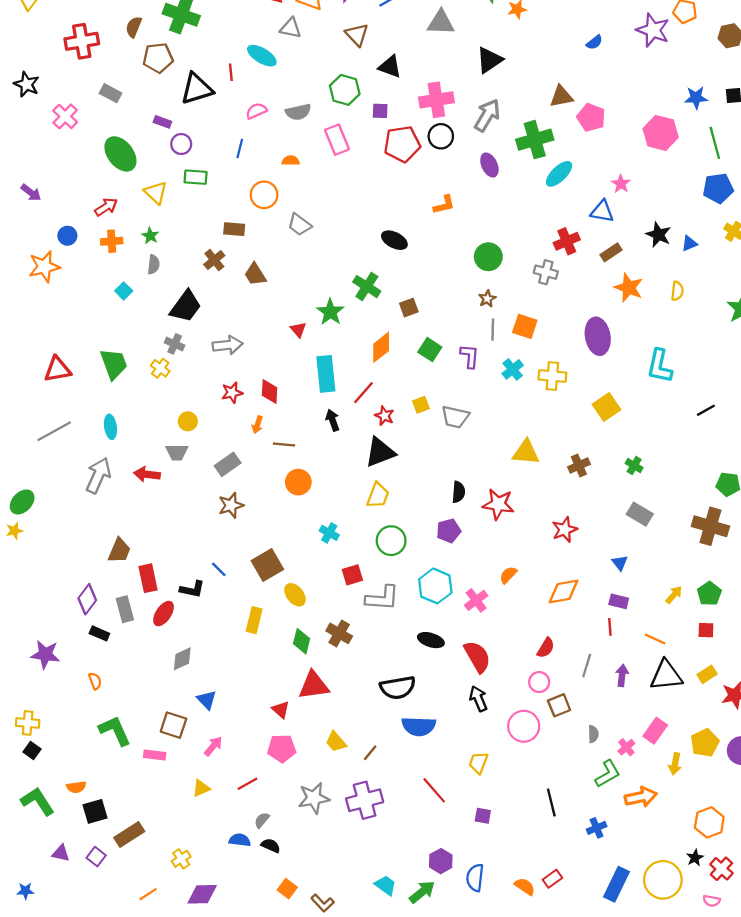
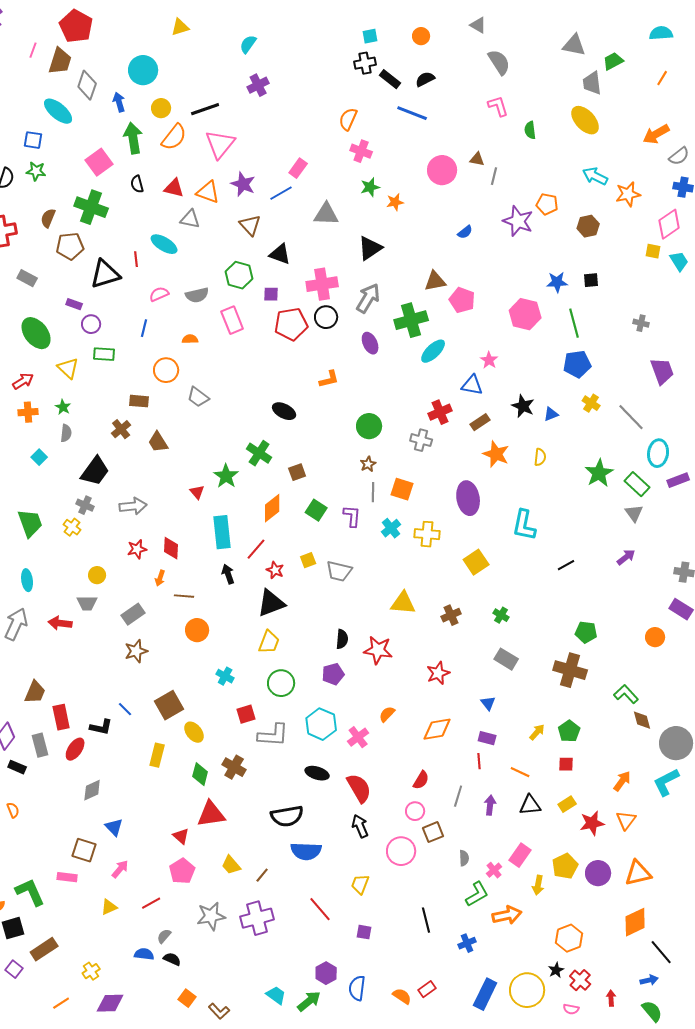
black triangle: (666, 675) -> (530, 805), size x0.7
green L-shape: (115, 731) -> (30, 892), moved
pink pentagon: (282, 748) -> (182, 871), turned -30

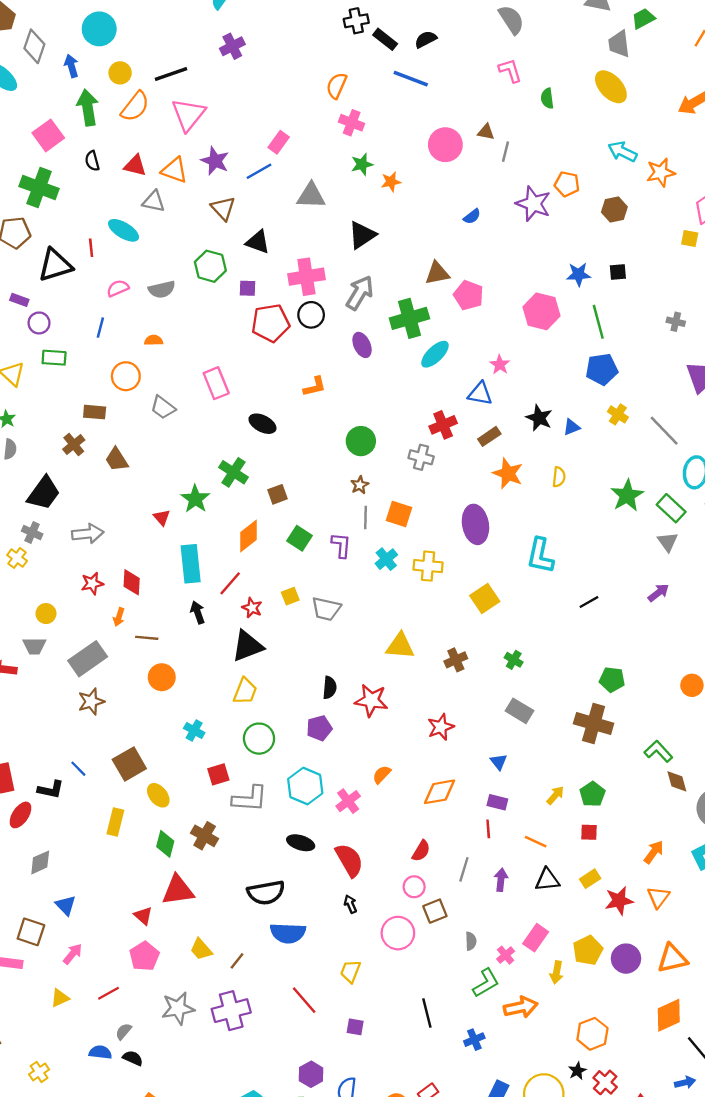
pink rectangle: (232, 320) -> (216, 383), moved
gray rectangle: (133, 614) -> (88, 659), size x1.4
black arrow: (360, 826) -> (350, 904), size x0.7

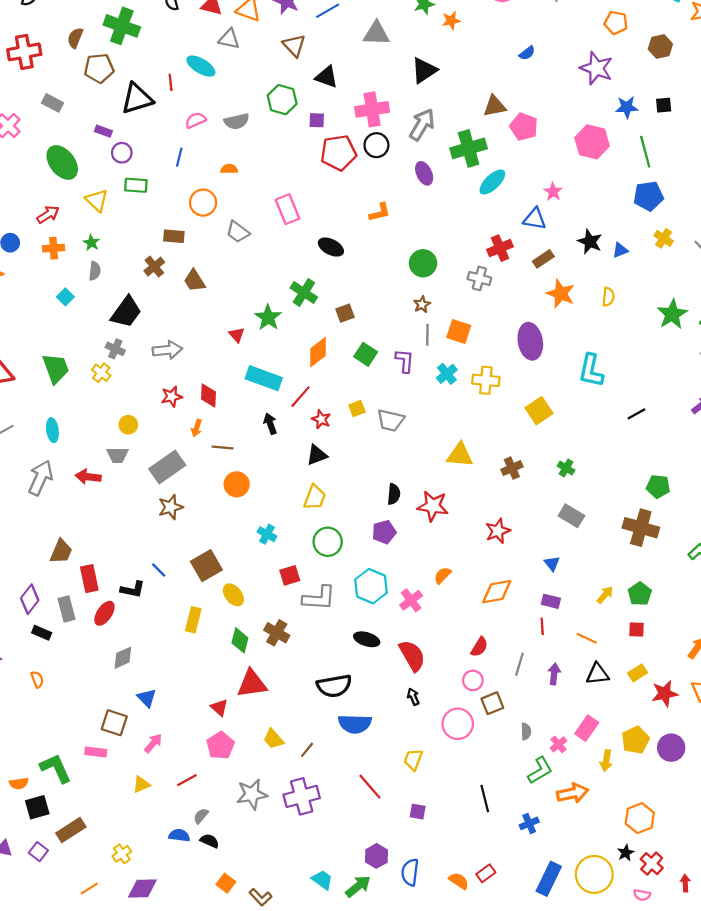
purple star: (533, 204) -> (596, 68), moved
cyan rectangle: (191, 564) -> (264, 378), turned -64
black triangle: (247, 646) -> (317, 455), size x0.7

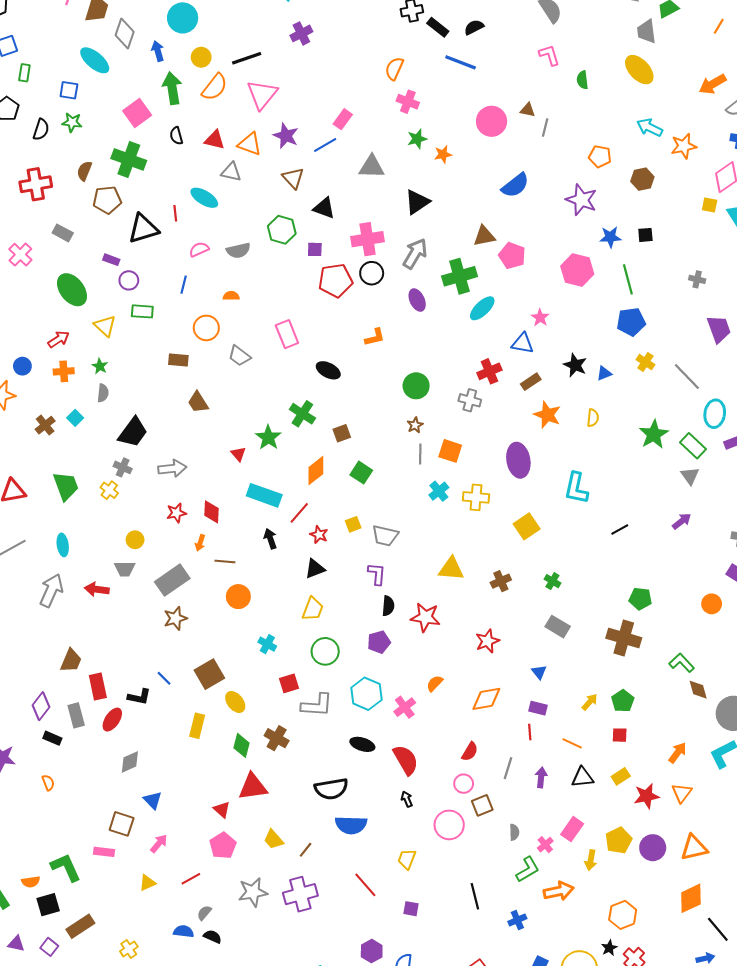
blue semicircle: (527, 53) -> (515, 185), size x1.8
brown cross: (154, 267) -> (45, 425), moved
purple L-shape: (405, 361) -> (377, 574), moved

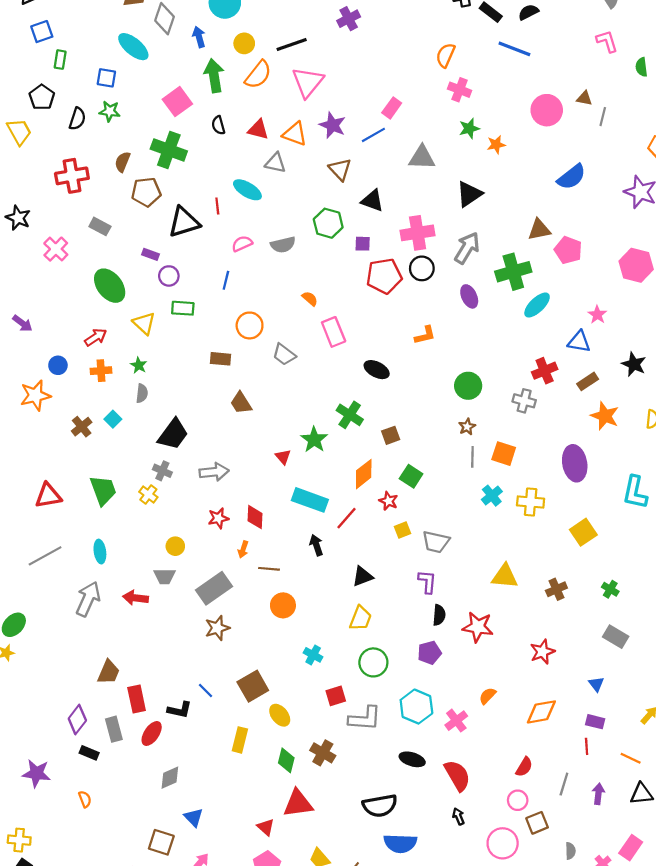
orange semicircle: (231, 296) -> (310, 299), moved, turned 42
red star: (319, 535) -> (388, 501), moved

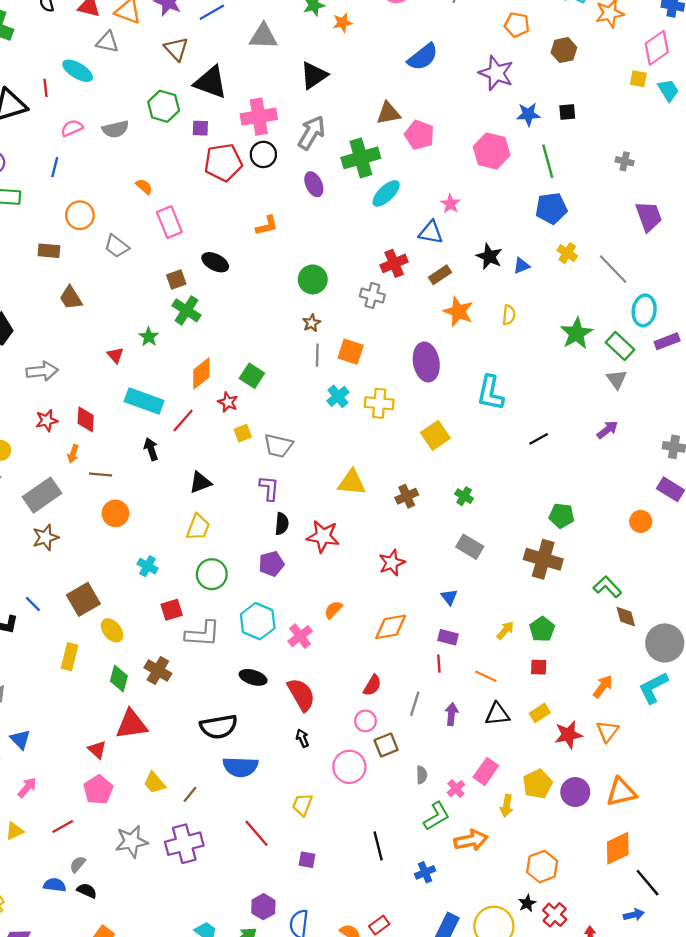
black triangle: (372, 201) -> (211, 82), size x1.4
brown square: (391, 435) -> (176, 279), moved
green star: (314, 440) -> (149, 337), size x0.7

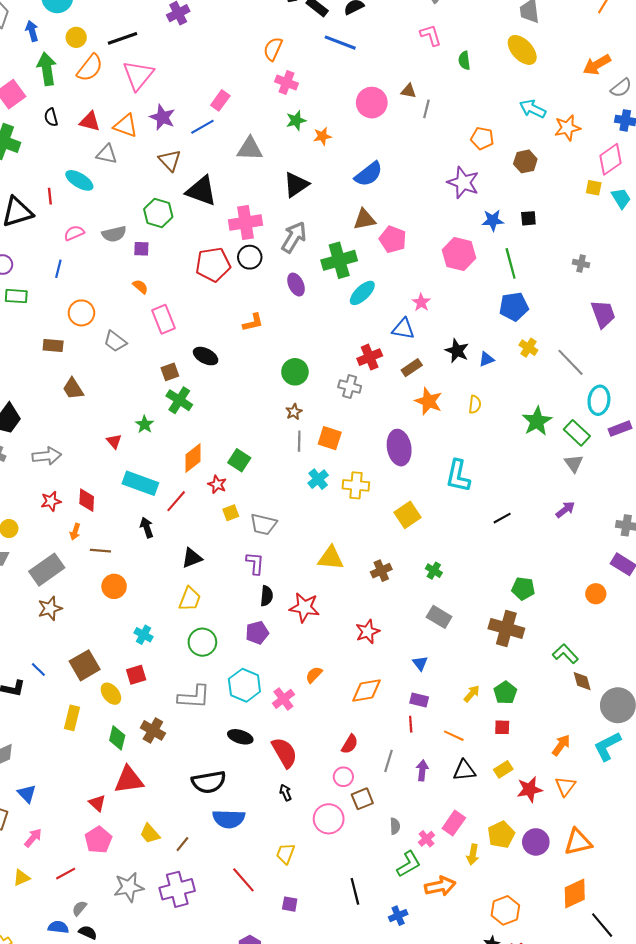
blue semicircle: (423, 57) -> (369, 174), moved
purple square: (200, 128) -> (141, 249), moved
red square: (172, 610) -> (136, 675), moved

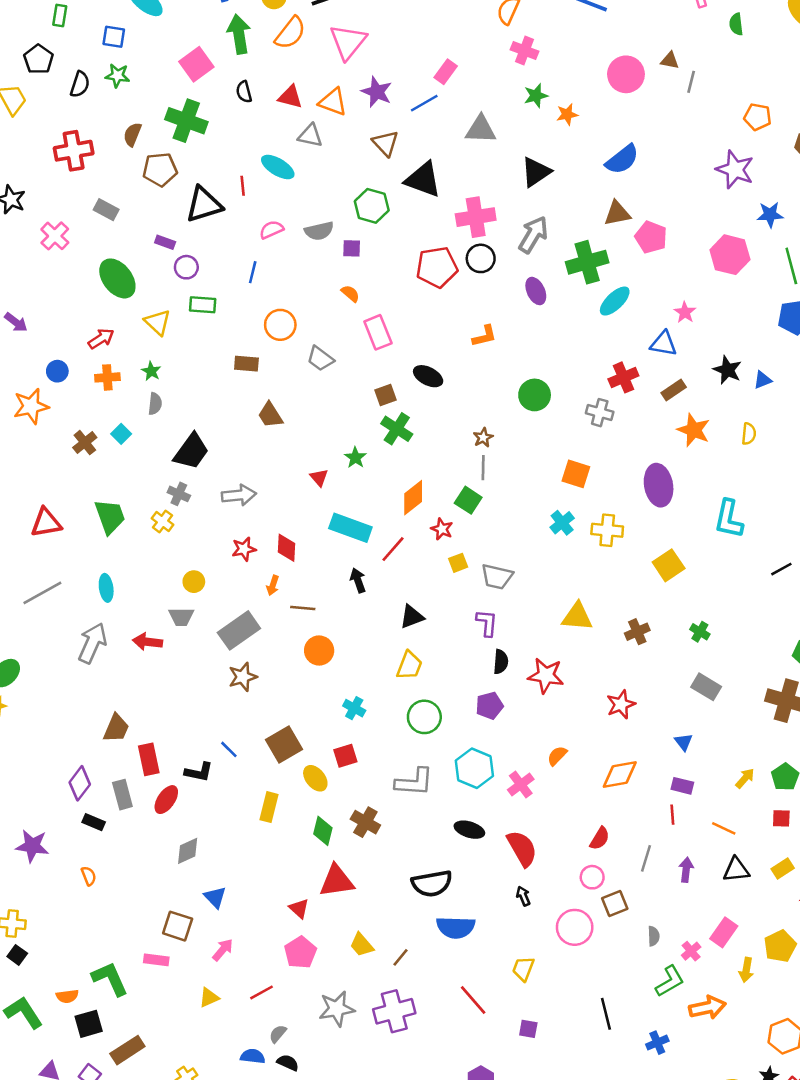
brown star: (294, 412) -> (483, 438), moved
gray line: (299, 441) -> (483, 468), moved

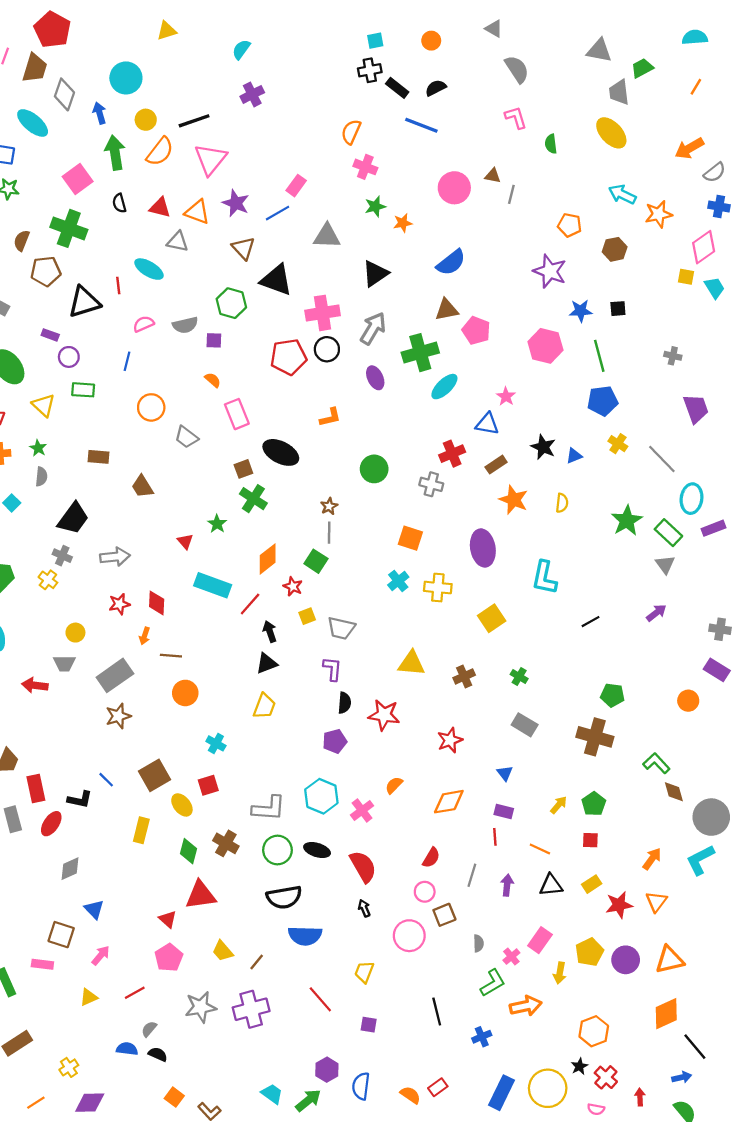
brown rectangle: (246, 364) -> (98, 457), moved
black ellipse: (428, 376) -> (281, 452), size x1.4
black arrow: (358, 580) -> (270, 631), moved
green circle: (424, 717) -> (277, 850), moved

